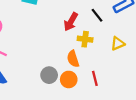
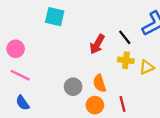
yellow cross: (85, 39) -> (126, 60), moved
gray circle: (49, 75) -> (73, 87), moved

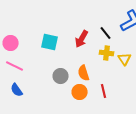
cyan square: (55, 17) -> (50, 42), moved
yellow triangle: (147, 67) -> (125, 59), turned -40

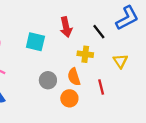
red arrow: (82, 39) -> (66, 27), moved, turned -42
yellow cross: (107, 53) -> (85, 54), moved
red line: (104, 91) -> (101, 87), moved

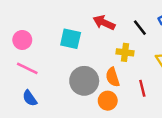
red arrow: (66, 27) -> (104, 23), turned 126
gray circle: (48, 80) -> (84, 81), size x1.5

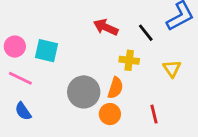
cyan square: (71, 39) -> (47, 51), moved
orange semicircle: (113, 77) -> (115, 88), turned -144
red line: (142, 88) -> (154, 114), moved

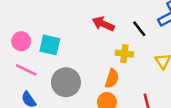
gray circle: (84, 92) -> (66, 82), moved

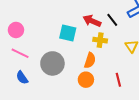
red arrow: (103, 24) -> (92, 21), moved
cyan square: (50, 45) -> (68, 33), moved

